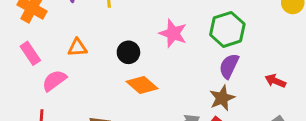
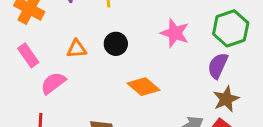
black circle: (128, 52) -> (116, 44), moved
purple semicircle: (229, 66) -> (218, 66), moved

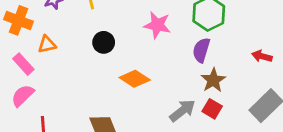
orange triangle: (77, 49) -> (47, 44), moved
pink semicircle: (53, 83) -> (23, 96), moved

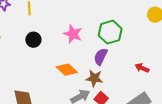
orange diamond: (135, 79) -> (67, 70), moved
brown star: (213, 80) -> (94, 78), moved, turned 30

